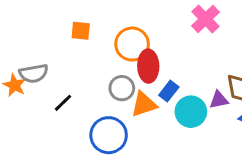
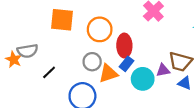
orange square: (81, 31) -> (62, 20), size x1.6
red ellipse: (148, 66) -> (124, 46), moved

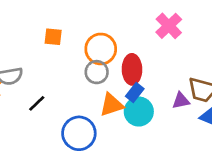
orange square: (62, 20) -> (53, 37), size x0.6
gray circle: (92, 62) -> (97, 72), moved
cyan circle: (143, 79) -> (139, 112), moved

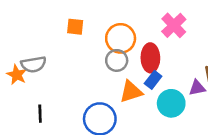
pink cross: (169, 26) -> (174, 25), moved
black line: (37, 103) -> (40, 114), moved, turned -48
cyan circle: (139, 112) -> (171, 103), moved

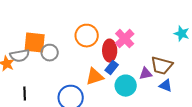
pink cross: (174, 25) -> (125, 39), moved
orange square: (75, 27) -> (35, 43), moved, size x1.6
gray circle: (117, 60) -> (50, 53), moved

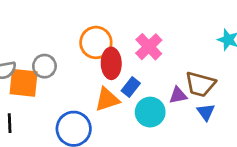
orange square: (35, 43) -> (24, 83), moved
red ellipse: (110, 51) -> (111, 63), moved
blue triangle: (166, 86) -> (206, 112), turned 32

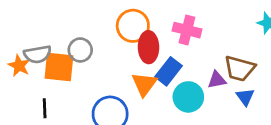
pink cross: (149, 47) -> (187, 30), turned -32
blue rectangle: (131, 87) -> (168, 71), size x1.4
orange triangle: (107, 100) -> (144, 84), turned -36

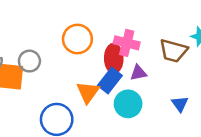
red ellipse: (149, 47) -> (114, 58), moved
brown trapezoid: (240, 68) -> (173, 51), moved
purple triangle: (217, 80) -> (138, 73), moved

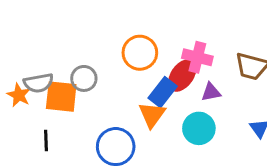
red ellipse: (114, 58) -> (182, 75), turned 36
blue rectangle: (110, 81) -> (163, 92), moved

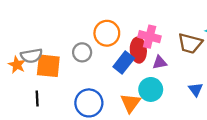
red ellipse: (182, 75) -> (138, 50), turned -40
gray circle: (84, 78) -> (82, 52), moved
orange triangle: (152, 115) -> (130, 103), moved

